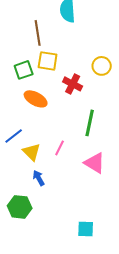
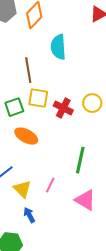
red cross: (73, 84) -> (63, 108), moved

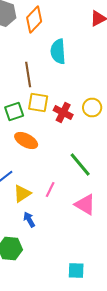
green line: (80, 160) -> (80, 164), turned -52
yellow triangle: (22, 189) -> (22, 194), turned 42

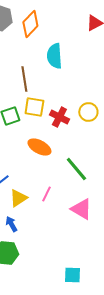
orange ellipse: (26, 140) -> (39, 147), moved
blue arrow: (29, 220) -> (11, 224), moved

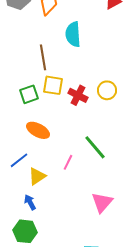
orange ellipse: (39, 147) -> (38, 130), moved
pink line: (46, 194) -> (68, 162), moved
pink triangle: (81, 209) -> (102, 202), moved, turned 40

